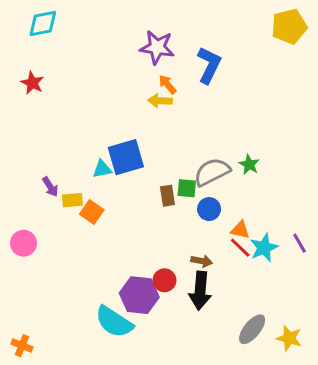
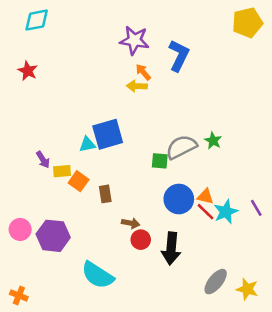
brown rectangle: (167, 196) -> (105, 194), moved
blue circle: (209, 209) -> (179, 199), moved, size x1.5
pink circle: (24, 243) -> (20, 229), moved
brown arrow: (202, 261) -> (131, 223), moved
purple hexagon: (139, 295) -> (53, 236), moved

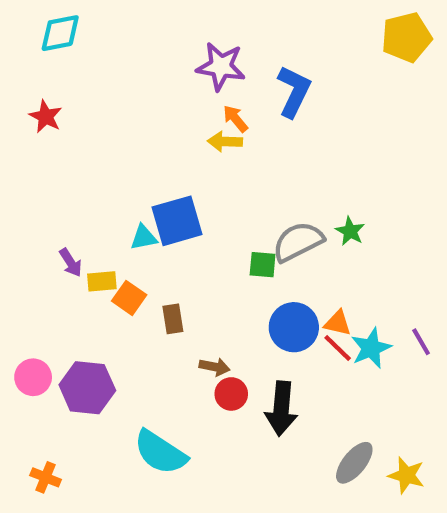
orange cross: (19, 295) -> (46, 477), moved

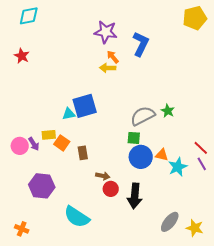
purple arrow: (71, 263) -> (34, 144), moved
green square: (263, 265) -> (134, 138), moved
red line: (338, 348) -> (201, 148), moved
pink circle: (33, 377) -> (20, 146), moved

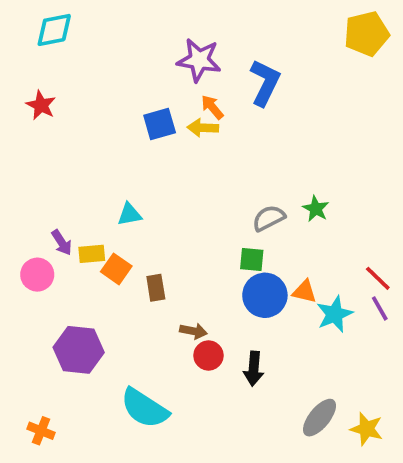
blue square: (85, 106) -> (160, 124), moved, size x0.7
gray semicircle: (143, 116) -> (269, 218), size x0.7
purple arrow: (34, 144) -> (62, 243), moved
black arrow: (135, 196) -> (254, 369), size x0.7

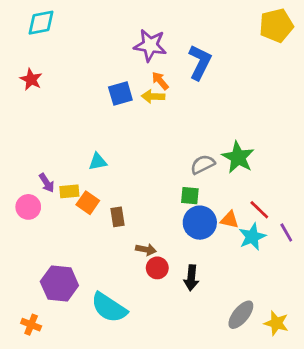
green star: (316, 209) -> (238, 157), size x1.6
red line: (378, 278) -> (259, 210), moved
purple hexagon: (79, 350) -> (59, 284), moved

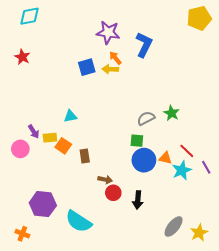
green star: (238, 157) -> (172, 113), size x0.7
yellow star: (276, 323) -> (199, 233), turned 30

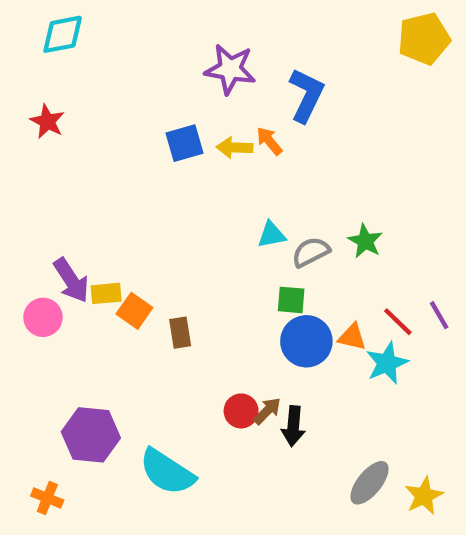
orange arrow: (115, 58) -> (269, 141), moved
cyan triangle: (70, 116) -> (272, 235), moved
purple arrow: (34, 132) -> (71, 280), size x1.5
purple line: (206, 167) -> (439, 315), moved
brown arrow: (105, 180) -> (267, 411), moved, turned -56

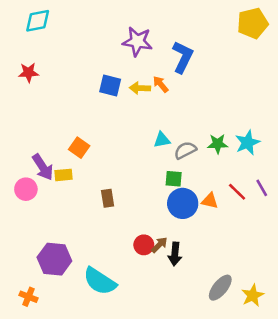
red star: (47, 121) -> (28, 73), turned -30
blue square: (184, 143) -> (110, 86), turned 30
green star: (365, 241) -> (218, 144), turned -30
orange square: (134, 311) -> (79, 148), moved
cyan star: (387, 363) -> (247, 143), moved

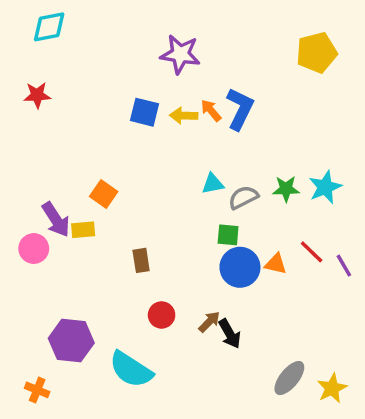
yellow pentagon: (253, 23) -> (317, 53), moved
blue L-shape: (183, 57) -> (240, 109), moved
purple line: (262, 188) -> (344, 266), moved
red circle: (144, 245) -> (162, 315), moved
black arrow: (175, 254) -> (230, 334), turned -35

